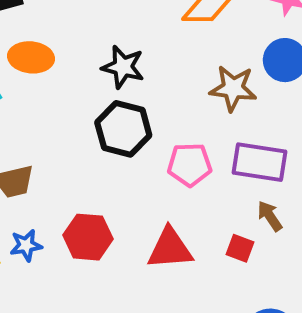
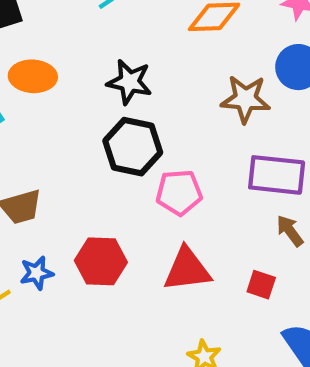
pink pentagon: (190, 165) -> (179, 192), moved
red square: (240, 248) -> (261, 285), moved

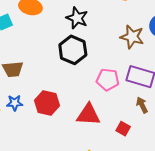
pink pentagon: (179, 192) -> (108, 80), moved

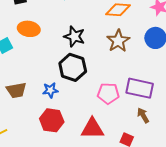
brown star: (132, 37) -> (118, 41), moved, turned 30
blue star: (15, 103) -> (50, 90), moved

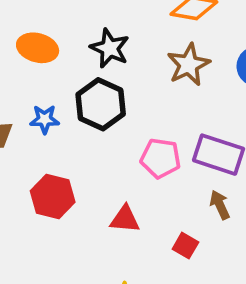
orange ellipse: (29, 29) -> (38, 48), moved
blue star: (50, 90) -> (45, 119), moved
red triangle: (92, 129) -> (125, 219), size x0.7

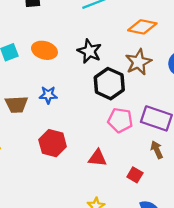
black hexagon: (101, 104) -> (109, 84), moved

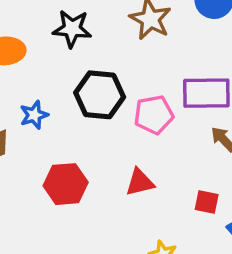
black hexagon: (109, 84) -> (100, 95), moved
red square: (135, 175) -> (207, 202), moved

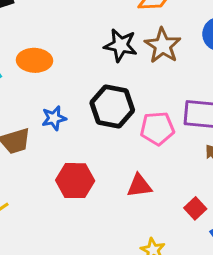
black star: (72, 29) -> (121, 45), moved
red square: (207, 202) -> (195, 208), turned 30

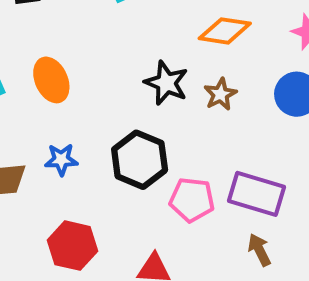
brown star: (163, 46) -> (220, 94), size x0.7
orange ellipse: (34, 60) -> (51, 80), turned 52

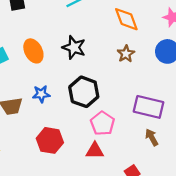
orange diamond: (225, 31) -> (126, 19), turned 64
black star: (166, 83) -> (74, 47), moved
pink pentagon: (192, 200) -> (103, 123), moved, turned 30

